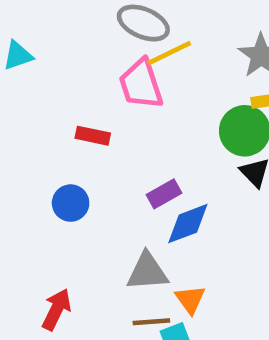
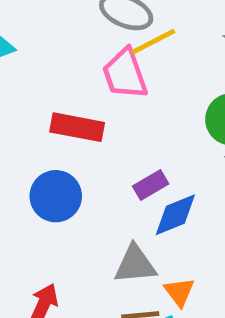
red rectangle: (93, 136) -> (77, 127), size x1.5
blue circle: (71, 203) -> (56, 196), size x1.4

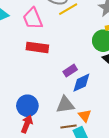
pink trapezoid: (125, 74) -> (33, 18), moved
blue circle: (56, 196) -> (27, 106), moved

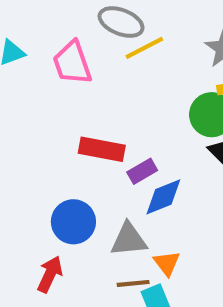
red rectangle: (37, 47) -> (102, 149), moved
blue circle: (27, 106) -> (73, 222), moved

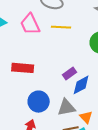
yellow line: (144, 48) -> (61, 27), moved, turned 36
red rectangle: (102, 149) -> (23, 68), moved

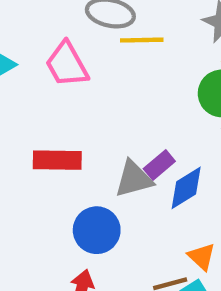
yellow line: (61, 27) -> (142, 40), moved
gray triangle: (66, 107) -> (134, 179), moved

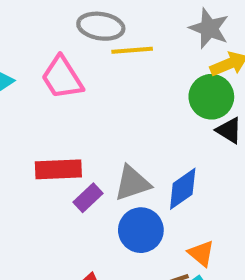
purple rectangle: (159, 165) -> (88, 198), moved
blue circle: (97, 230) -> (141, 230), moved

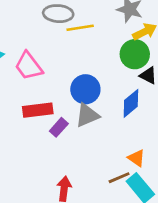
pink trapezoid: (62, 78) -> (29, 66), moved
blue diamond: (183, 189) -> (131, 103), moved
blue circle: (141, 230) -> (85, 89), moved

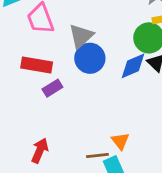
blue diamond: (131, 103) -> (133, 66), moved
gray triangle: (87, 115) -> (81, 36), moved, turned -36

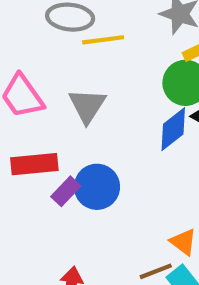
blue circle: (90, 58) -> (97, 187), moved

